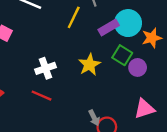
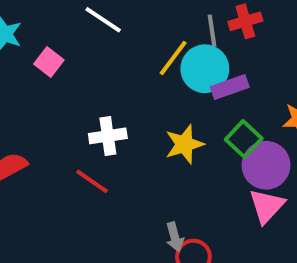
cyan circle: (128, 23) -> (205, 69), moved
purple circle: (138, 67) -> (266, 165), size x1.5
pink triangle: (144, 109) -> (267, 206), moved, turned -40

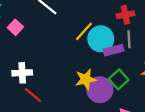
gray line: (212, 31) -> (129, 39), moved
white cross: (108, 136) -> (22, 73), moved
purple circle: (266, 165) -> (100, 90), moved

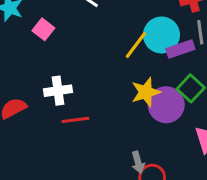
yellow line: (84, 31) -> (136, 45), moved
red line: (33, 95) -> (75, 120), turned -42

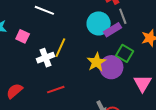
yellow line: (136, 45) -> (60, 48), moved
white cross: (58, 91) -> (45, 58), moved

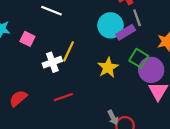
purple circle: (111, 67) -> (151, 70), moved

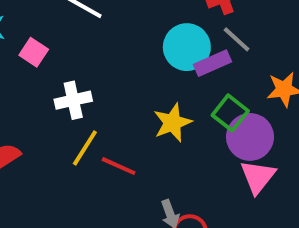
gray line: (137, 18) -> (237, 39), turned -35
yellow line: (69, 51) -> (85, 148), moved
red line: (63, 97) -> (119, 166), moved, turned 36

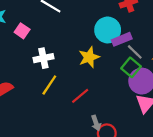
gray line: (237, 39) -> (135, 52), moved
yellow star: (173, 123) -> (89, 57), moved
red line: (119, 166) -> (80, 96), moved, turned -66

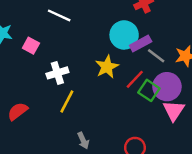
green square: (131, 67) -> (149, 90), moved
red line: (80, 96) -> (135, 79), moved
gray arrow: (96, 123) -> (83, 141), moved

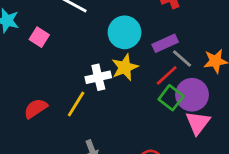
cyan circle: (124, 35) -> (125, 32), moved
white cross: (57, 73) -> (98, 77), moved
red line: (135, 79) -> (167, 75), moved
red semicircle: (18, 111) -> (36, 108), moved

